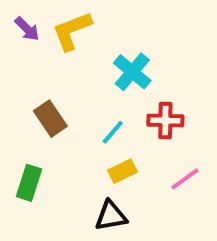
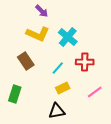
purple arrow: (27, 29) -> (42, 11), moved
yellow L-shape: (72, 31) -> (38, 34), moved, turned -135

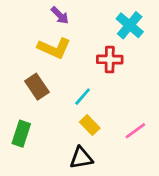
cyan cross: (68, 37) -> (130, 25), moved
red cross: (85, 62) -> (110, 59), moved
yellow rectangle: (63, 88) -> (90, 125), turned 72

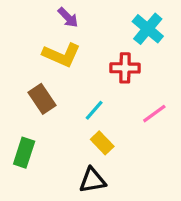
pink line: (135, 131) -> (154, 114), moved

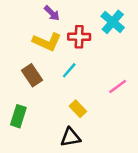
red cross: (125, 68) -> (79, 37), moved
cyan line: (94, 110) -> (69, 70), moved

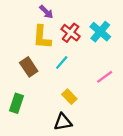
cyan cross: (113, 22) -> (100, 32), moved
red cross: (79, 37) -> (71, 33), turned 36
yellow L-shape: (47, 42) -> (42, 37), turned 70

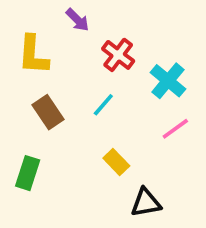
cyan cross: (100, 32) -> (168, 81), moved
yellow L-shape: (42, 37) -> (33, 55), moved
black triangle: (63, 122) -> (146, 203), moved

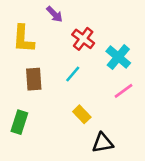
brown rectangle: (48, 112) -> (34, 79), turned 30

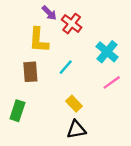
yellow L-shape: (23, 39) -> (39, 40), moved
red cross: (83, 39) -> (72, 24), moved
black triangle: (103, 143) -> (76, 130), moved

